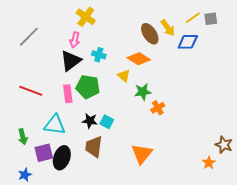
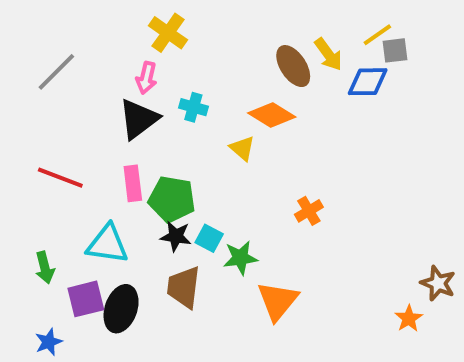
gray square: (211, 19) -> (395, 50), moved
green pentagon: (88, 87) -> (172, 199), moved
green star: (143, 92) -> (240, 258), moved

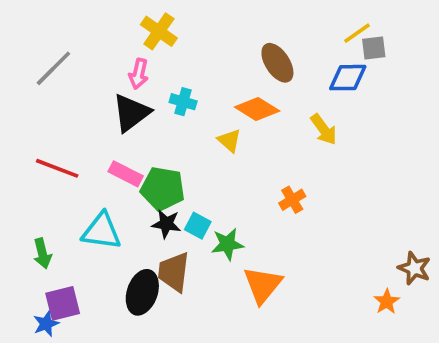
yellow arrow: (328, 54) -> (324, 129), moved
pink rectangle: (133, 183) -> (126, 174), turned -56
purple square: (86, 299) -> (63, 303), moved
black ellipse: (121, 309) -> (142, 292), moved

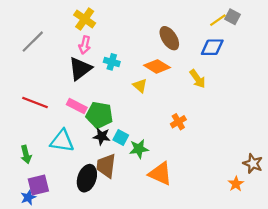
yellow cross: (159, 31) -> (85, 19), moved
gray square: (374, 48) -> (233, 17), moved, turned 35
orange triangle: (263, 285) -> (160, 174), turned -45

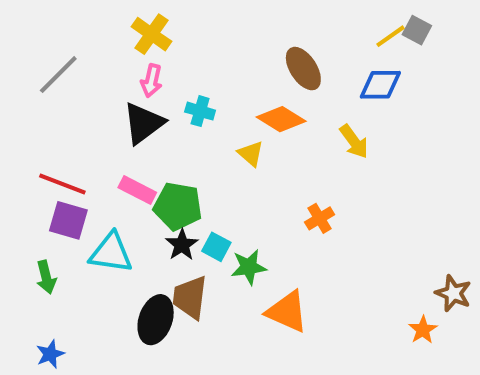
black star: (102, 136) -> (182, 245), turned 30
purple square: (38, 185) -> (68, 220), moved, turned 30

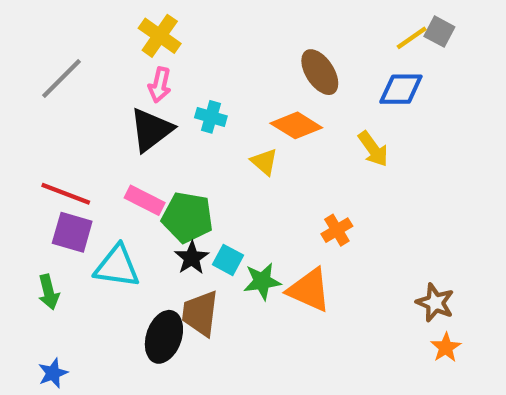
brown star: (453, 293) -> (435, 303), moved
orange triangle: (287, 312) -> (309, 290), moved

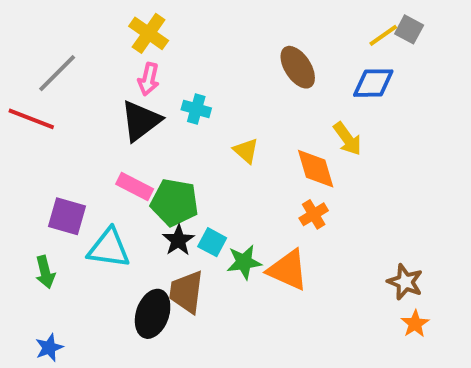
orange diamond: (296, 125) -> (316, 169), moved, turned 42
red line: (66, 194) -> (31, 119), moved

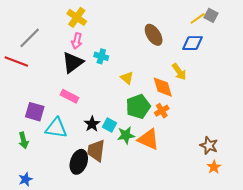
green pentagon: (174, 202) -> (138, 107), moved, turned -30

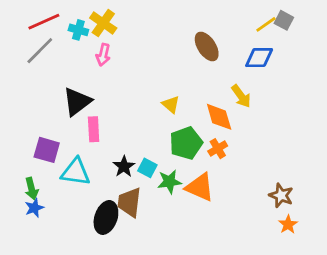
cyan cross: (101, 56) -> (78, 30), moved
red line: (16, 61) -> (44, 22), moved, turned -45
black triangle: (73, 62) -> (77, 102), moved
pink rectangle: (70, 96) -> (94, 129), turned 60
blue star: (26, 179) -> (34, 208), moved

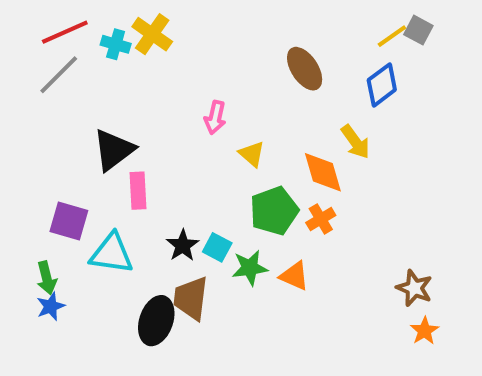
pink arrow: (103, 55) -> (215, 117), moved
blue diamond: (259, 58) -> (382, 85), turned -36
orange triangle: (200, 187) -> (294, 276), size x0.7

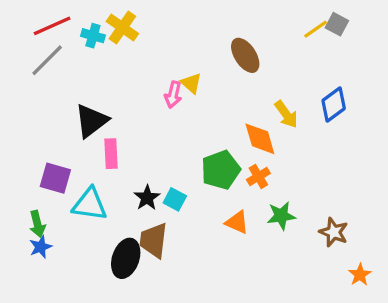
blue diamond: (382, 85) -> (334, 104), moved
yellow triangle: (252, 154) -> (191, 83), moved
green star: (250, 268) -> (281, 216), moved
orange star: (424, 331) -> (360, 275), moved

